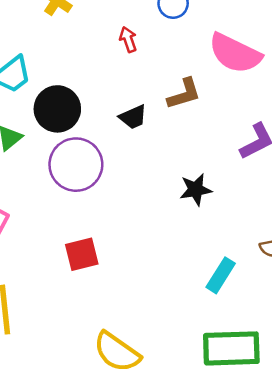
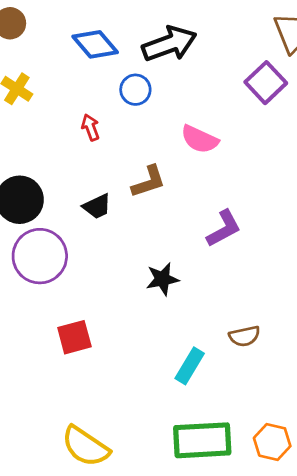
pink semicircle: (235, 53) -> (200, 139), size x0.7
red square: (82, 254) -> (74, 337), moved

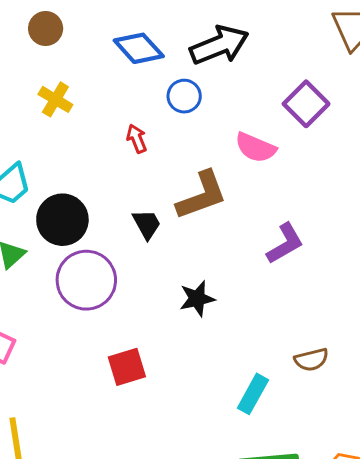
purple square: (266, 83) -> (306, 104), moved
brown L-shape: (149, 182) -> (202, 195), size x1.4
black trapezoid: (97, 206) -> (147, 224), turned -92
black star: (162, 279) -> (197, 299), moved

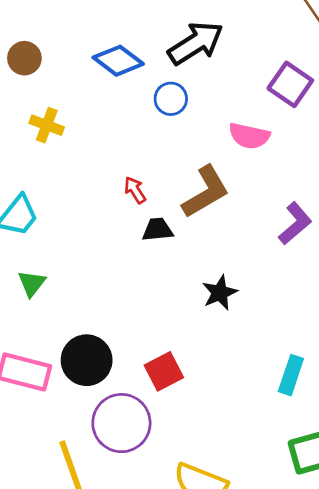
red arrow: (137, 139) -> (135, 190), moved
black circle: (62, 220) -> (87, 360), moved
black trapezoid: (147, 224) -> (157, 230), turned -56
purple circle: (86, 280) -> (121, 423), moved

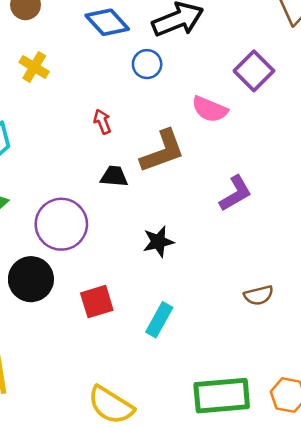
red arrow: (135, 190) -> (102, 122), moved
cyan rectangle: (291, 375) -> (159, 320), moved
purple circle: (121, 423) -> (61, 224), moved

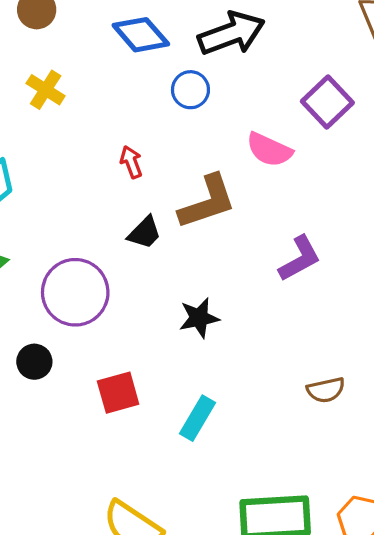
black trapezoid: (114, 176) -> (145, 233), turned 128
black circle: (31, 279) -> (34, 362), size x0.6

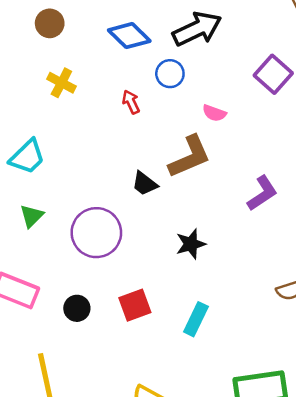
pink semicircle: (269, 150) -> (214, 113), moved, size x0.7
red arrow: (131, 162) -> (131, 102), moved
black trapezoid: (145, 233) -> (145, 184), turned 88
black circle: (34, 362) -> (77, 308), moved

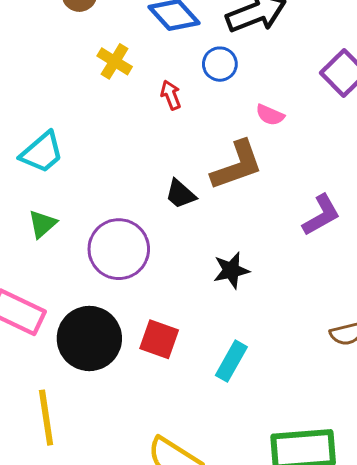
yellow cross: (61, 83) -> (115, 61), moved
red square: (135, 305) -> (159, 339), turned 36
black circle: (77, 308) -> (89, 338), size x2.0

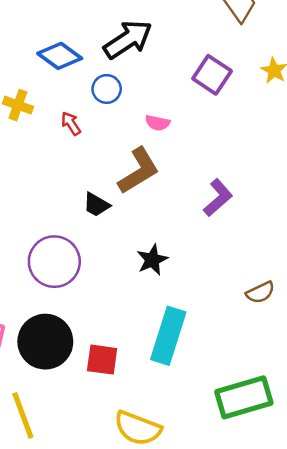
red square: (159, 339) -> (102, 360), moved
cyan rectangle: (231, 361) -> (168, 336), size x1.6

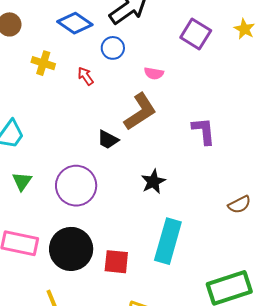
purple L-shape: (218, 198) -> (204, 131), turned -52

